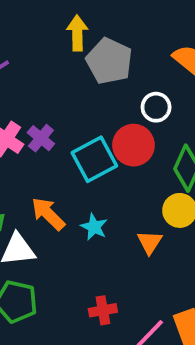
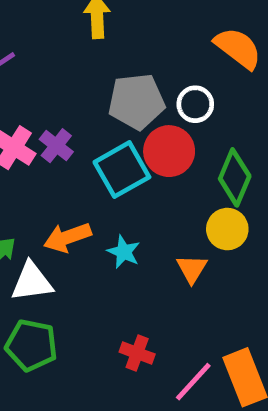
gray pentagon: (109, 61) -> (137, 101), moved, turned -30
orange arrow: (48, 214) -> (67, 237), turned -63
red cross: (103, 310) -> (137, 353), turned 32

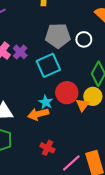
red circle: (169, 151) -> (67, 93), moved
orange arrow: (67, 237) -> (38, 114), moved
orange triangle: (192, 269) -> (82, 105), moved

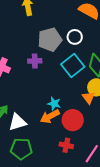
purple cross: (20, 52) -> (35, 61), moved, turned -32
cyan square: (48, 65) -> (73, 66), moved
red circle: (67, 93) -> (73, 120), moved

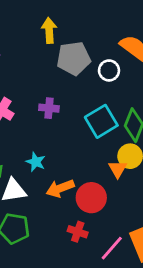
white circle: (75, 37) -> (109, 70), moved
gray pentagon: (50, 40) -> (74, 58), moved
cyan star: (54, 104) -> (36, 162), moved

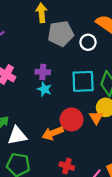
cyan square: (101, 121) -> (83, 81), turned 30
cyan star: (36, 162) -> (44, 89), moved
red circle: (91, 198) -> (72, 119), moved

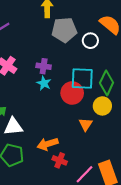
orange triangle: (96, 117) -> (86, 124), moved
red circle: (72, 119) -> (72, 93), moved
orange arrow: (53, 133) -> (48, 144), moved

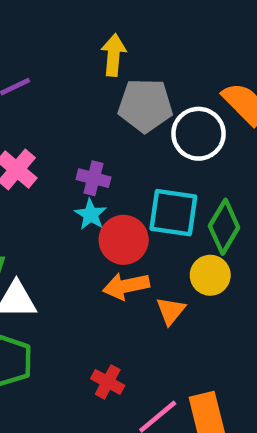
white circle: (90, 41) -> (198, 134), size x1.5
red circle: (72, 93) -> (124, 240), moved
orange arrow: (48, 144) -> (126, 286), moved

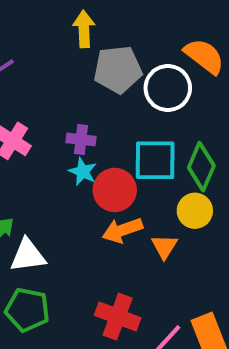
red cross: (108, 382) -> (118, 317), size x1.5

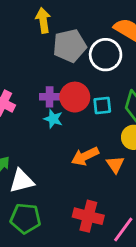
cyan square: (155, 160) -> (102, 105), size x0.6
red circle: (115, 190) -> (75, 97), moved

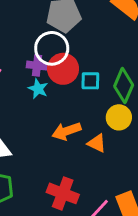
white circle: (106, 55) -> (52, 48), moved
orange triangle: (115, 164) -> (97, 143), turned -36

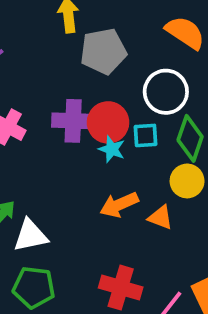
white circle: (52, 48) -> (166, 92), moved
purple cross: (37, 66) -> (73, 121), size x1.5
cyan star: (38, 89) -> (112, 149), moved

